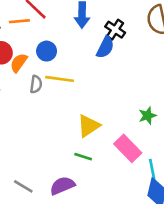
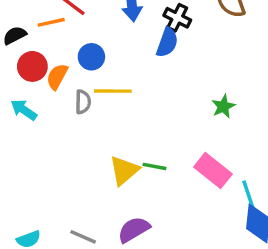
green star: (147, 116) -> (223, 106), moved
yellow triangle: (89, 126) -> (124, 170), moved
green line: (83, 157) -> (155, 166), moved

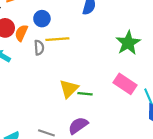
green star: (223, 106) -> (128, 43), size x1.6
green line: (155, 166) -> (85, 94), moved

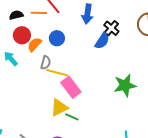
yellow line: (57, 39) -> (57, 73), moved
pink rectangle: (125, 84) -> (71, 87), moved

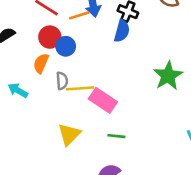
orange line: (39, 13) -> (79, 15), moved
red circle: (22, 35) -> (50, 37), moved
yellow triangle: (59, 108) -> (69, 134), moved

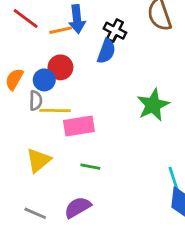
red circle: (50, 37) -> (60, 67), moved
blue circle: (66, 46) -> (44, 80), moved
pink rectangle: (103, 100) -> (79, 126), turned -48

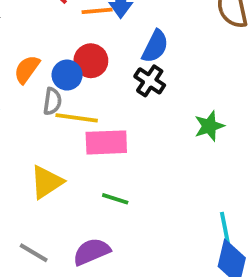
black cross: (115, 31) -> (150, 81), moved
green star: (153, 105) -> (209, 126), size x0.7

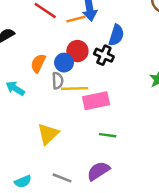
black cross: (150, 81) -> (104, 55), moved
yellow triangle: (47, 182) -> (48, 134), moved

